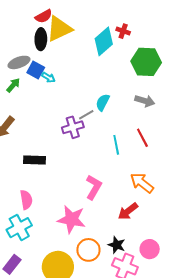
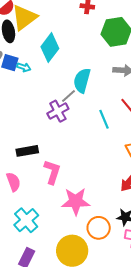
cyan diamond: (104, 41) -> (50, 48), moved
cyan semicircle: (103, 102) -> (82, 80), size x1.4
pink L-shape: (94, 187) -> (52, 172), moved
pink semicircle: (26, 200) -> (13, 182), moved

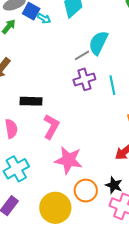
purple cross: (58, 111) -> (84, 79), moved

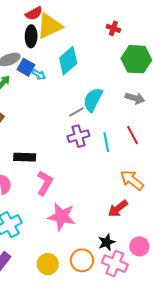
black star: (114, 185) -> (107, 242), turned 30
orange circle: (86, 191) -> (82, 260), moved
yellow circle: (55, 208) -> (48, 264), size x0.7

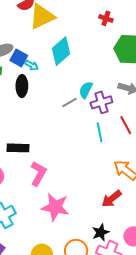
black ellipse: (31, 36) -> (22, 86), moved
cyan semicircle: (93, 100) -> (86, 90), size x0.7
purple cross: (78, 136) -> (101, 102), moved

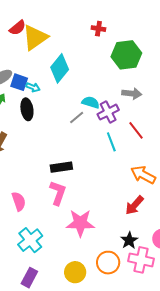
cyan semicircle: (86, 90) -> (91, 102), turned 90
black rectangle: (18, 148) -> (61, 167), moved

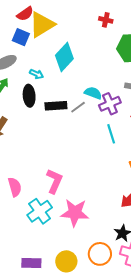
blue square: (19, 82) -> (21, 37), moved
black rectangle: (61, 167) -> (56, 106), moved
cyan cross: (30, 240) -> (40, 211), moved
purple rectangle: (29, 278) -> (31, 263), moved, turned 60

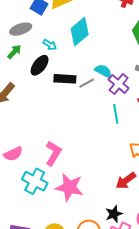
black ellipse: (29, 96) -> (40, 65), turned 35
purple cross: (110, 104) -> (119, 84), turned -35
pink semicircle: (15, 187) -> (13, 154), turned 72
cyan cross: (40, 211) -> (35, 181), turned -35

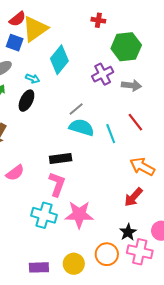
cyan semicircle: (103, 71) -> (82, 127), moved, size x1.4
black rectangle: (65, 79) -> (61, 159), moved
purple cross: (119, 84) -> (103, 74), moved, turned 35
pink semicircle: (13, 154) -> (15, 173), moved

